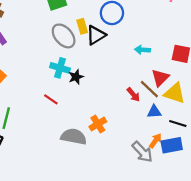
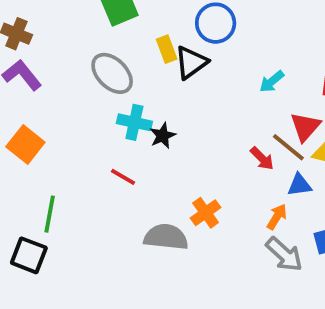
gray ellipse: (64, 36) -> (112, 73), moved
cyan arrow: (142, 50) -> (272, 82), turned -40
orange arrow: (155, 141) -> (277, 217), moved

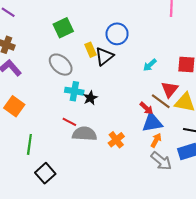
blue triangle: (300, 185) -> (152, 123), moved, size x1.5
gray semicircle: (166, 237) -> (85, 134), moved
black square: (29, 255) -> (45, 173), moved, turned 30

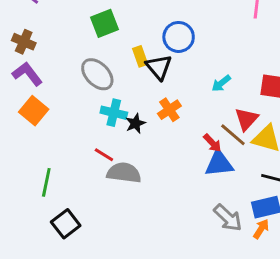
black triangle: (104, 56) -> (159, 67), turned -36
orange square: (14, 106) -> (34, 111), moved
orange cross: (116, 140) -> (169, 110), moved
orange arrow: (156, 140) -> (261, 229), moved

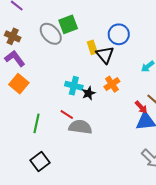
gray ellipse: (97, 74) -> (51, 34), moved
green line: (46, 182) -> (36, 123), moved

